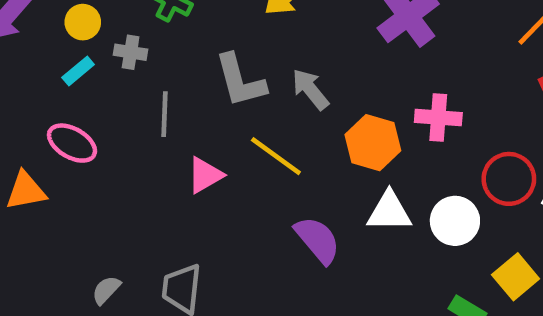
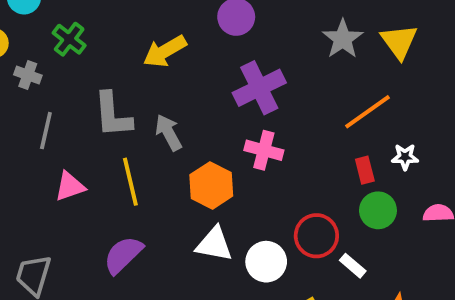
pink cross: (438, 117) -> (264, 150), moved
yellow line: (276, 156) -> (130, 182), turned 30
purple semicircle: (317, 240) -> (123, 255), moved, turned -105

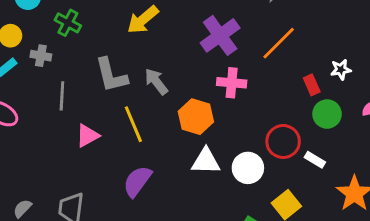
orange line: (368, 112) -> (279, 43), moved

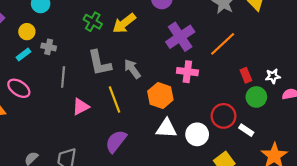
green cross: (68, 23) -> (93, 22), moved
white star: (341, 70) -> (273, 76), moved

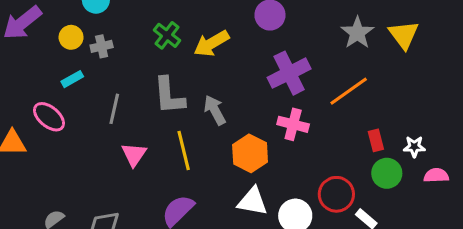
gray cross: (49, 47) -> (102, 46), moved, turned -32
cyan rectangle: (23, 55) -> (72, 79), moved
pink triangle: (81, 107) -> (134, 154), turned -36

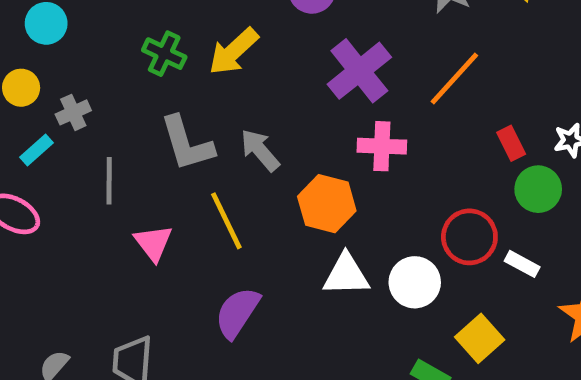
gray cross: (102, 46) -> (73, 112), moved

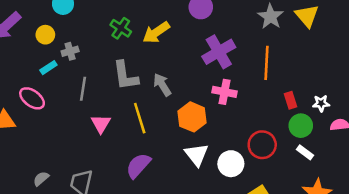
orange line: (454, 78) -> (267, 63), turned -48
white rectangle: (522, 264) -> (305, 152), moved
white triangle: (346, 275) -> (197, 155), turned 45

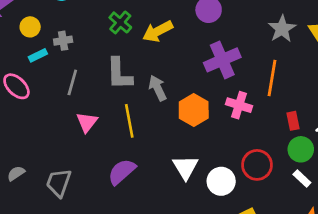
yellow circle: (45, 35) -> (30, 27), moved
pink cross: (224, 92) -> (239, 105), moved
orange hexagon: (192, 117) -> (194, 110), moved

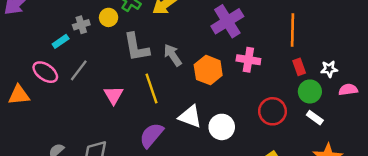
yellow circle: (30, 27) -> (109, 17), moved
orange line: (272, 78) -> (292, 30), moved
gray line: (72, 82) -> (79, 70), moved, turned 30
white triangle: (186, 167) -> (190, 117), moved, turned -30
white circle: (221, 181) -> (222, 127), moved

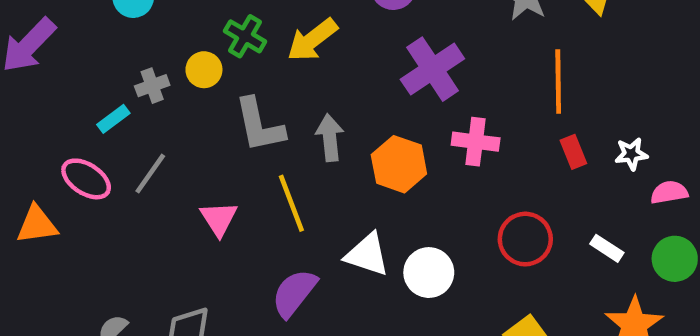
gray arrow: (173, 55) -> (330, 138), turned 30
green circle: (310, 91) -> (675, 259), moved

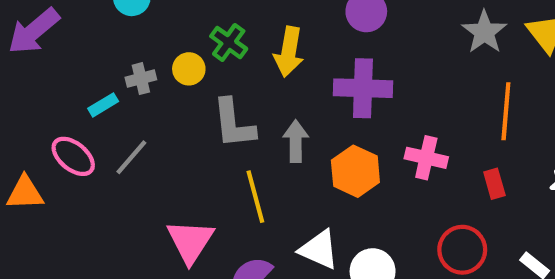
yellow arrow: (312, 40) -> (289, 52), turned -48
purple cross: (432, 69) -> (363, 88), moved, turned 30
red rectangle: (573, 152) -> (494, 184), moved
pink triangle: (219, 219) -> (190, 241), moved, size x1.4

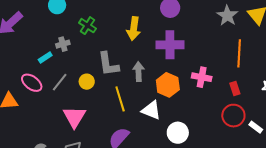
green cross: (229, 43) -> (88, 26), moved
yellow circle: (189, 69) -> (87, 82), moved
pink triangle: (190, 241) -> (74, 117), moved
white triangle: (319, 250) -> (151, 110), moved
red circle: (462, 250) -> (233, 116), moved

